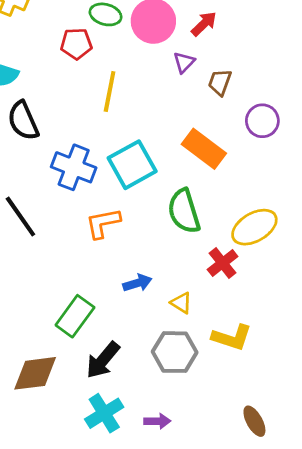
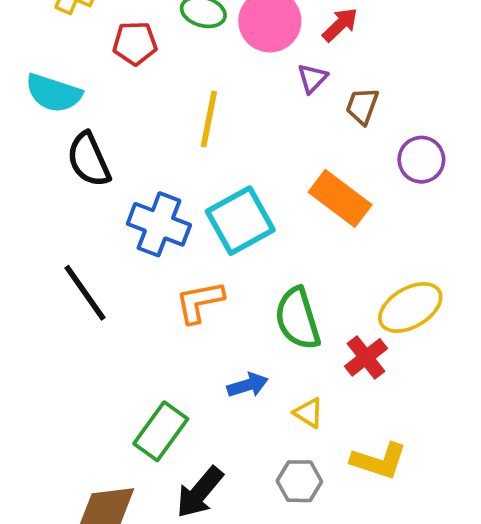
red pentagon: (76, 44) -> (135, 43), moved
green semicircle: (184, 211) -> (298, 319), moved
gray hexagon: (175, 352) -> (299, 481), size x0.7

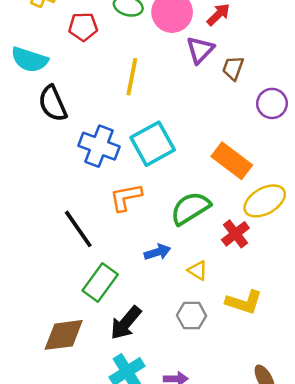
purple triangle: (312, 78) -> (200, 50), size x1.4
orange rectangle: (340, 198) -> (232, 161), moved
black line: (85, 293) -> (78, 229), moved
green semicircle: (298, 319) -> (190, 208), turned 75

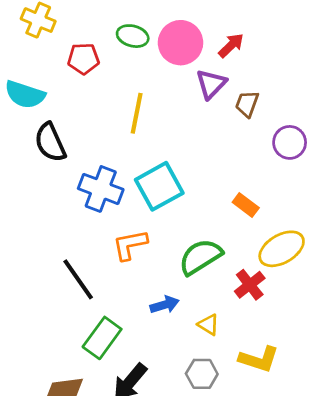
orange rectangle: (232, 161) -> (246, 205), size x0.6

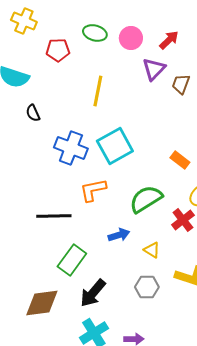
pink circle: (181, 43) -> (131, 38), size x0.7
black semicircle: (50, 142) -> (33, 113), size x0.6
black line: (78, 279) -> (54, 216), turned -56

